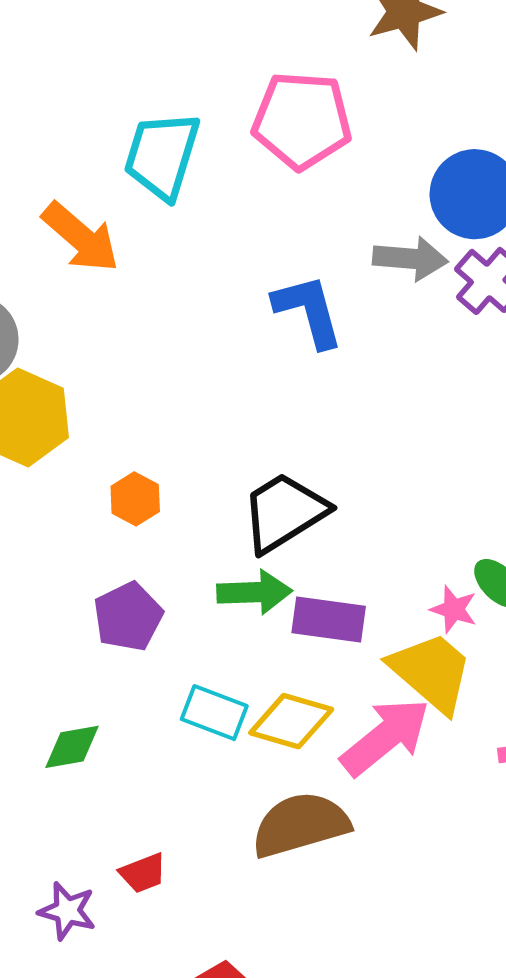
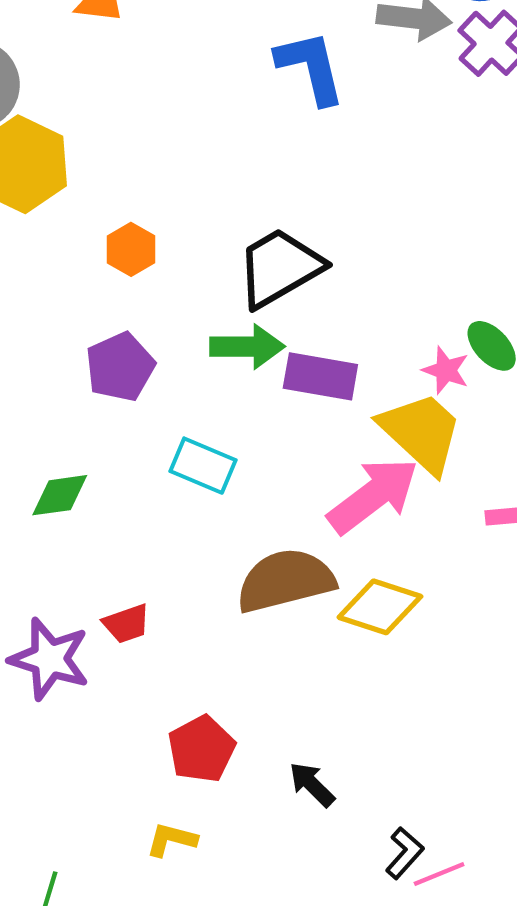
yellow diamond: (291, 721) -> (380, 607), moved
purple star: (67, 911) -> (49, 659), size x1.4

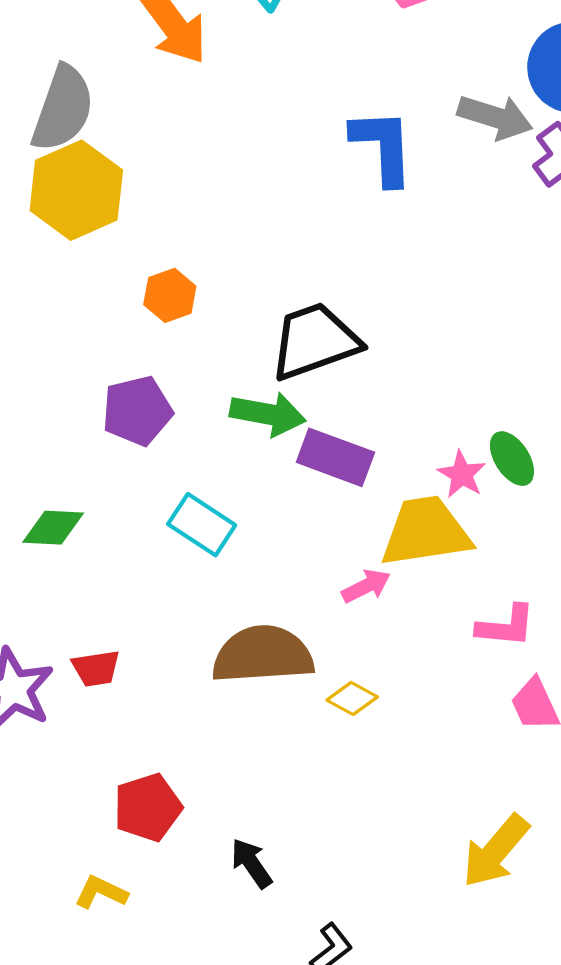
yellow trapezoid: (421, 432) -> (426, 532), turned -62
pink arrow: (373, 496) -> (366, 586), size x0.5
yellow diamond: (380, 607) -> (352, 698), size x0.6

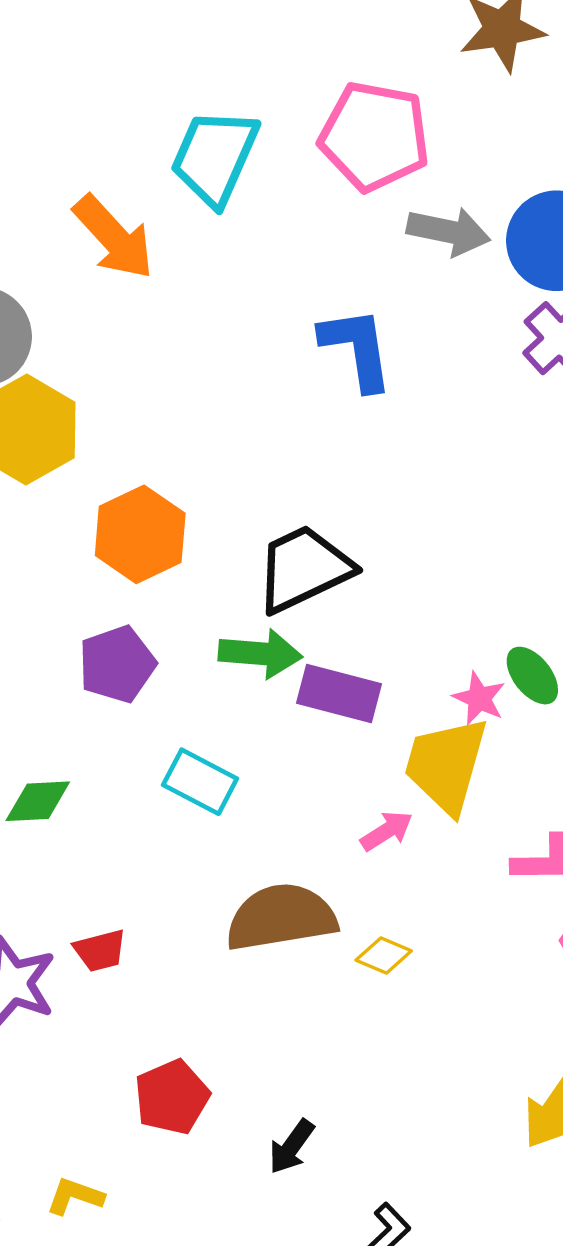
gray arrow: (495, 117) -> (449, 231), moved
orange hexagon: (170, 295) -> (140, 534), size x1.6
yellow trapezoid: (426, 532) -> (446, 765), turned -60
black arrow: (251, 863) -> (291, 1147), turned -104
yellow L-shape: (101, 892) -> (75, 1196), moved

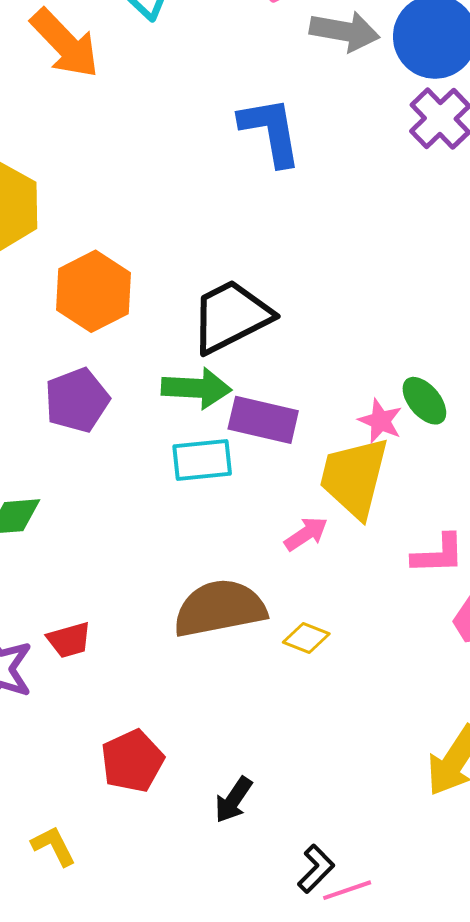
cyan rectangle: (200, 782) -> (202, 460), moved, turned -32
yellow L-shape: (75, 1196) -> (53, 846), turned 45

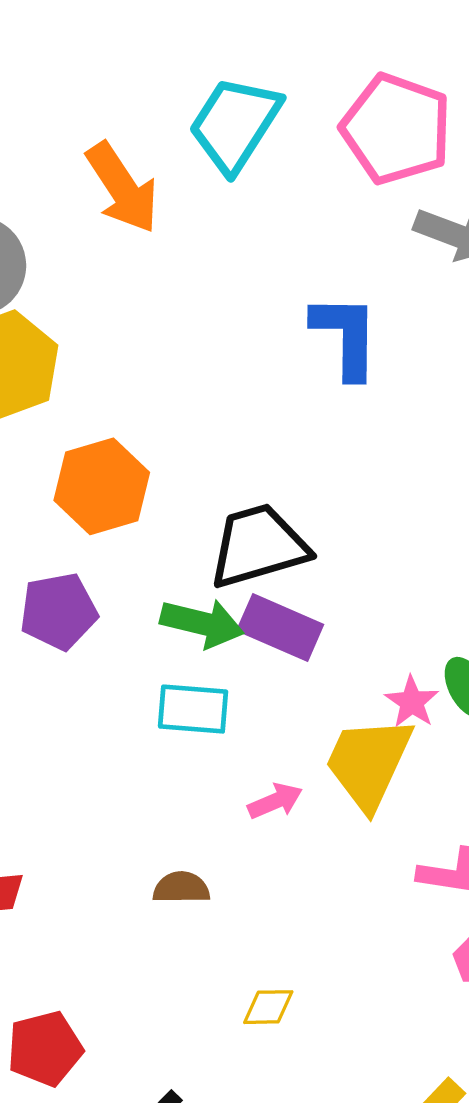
purple rectangle: (263, 420) -> (280, 627), moved
pink arrow: (306, 534) -> (275, 801), moved
brown semicircle: (220, 608) -> (181, 888), size x0.5
yellow diamond: (306, 638) -> (268, 1007), moved, turned -33

